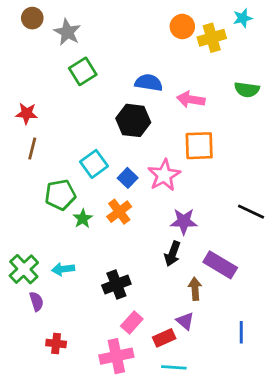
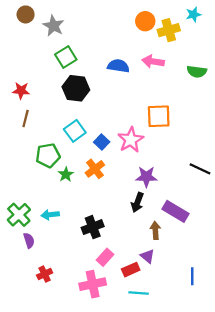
pink arrow: (191, 99) -> (153, 61), moved
black hexagon: (133, 120) -> (76, 88), moved
blue line: (241, 332) -> (192, 276), moved
red cross: (56, 343) -> (45, 274), turned -32

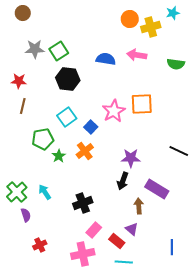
gray star: (54, 26) -> (35, 49), moved, turned -30
pink star: (131, 140) -> (114, 111), moved
cyan arrow: (50, 215) -> (45, 192), turned 63
red rectangle: (131, 270) -> (117, 241), turned 63

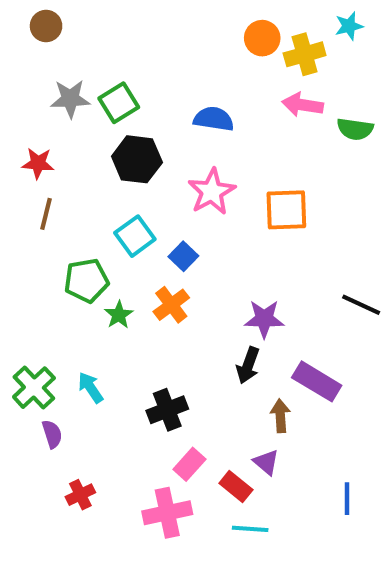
pink arrow: (137, 55) -> (303, 105), moved
pink star: (114, 111) -> (212, 192), moved

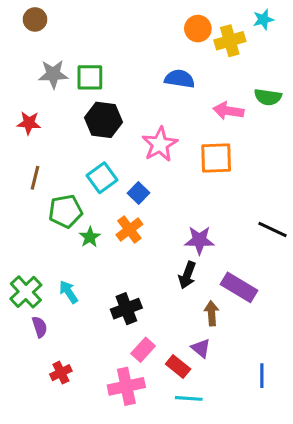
green square: (119, 103) -> (90, 77), turned 32
pink arrow: (303, 105) -> (228, 111), moved
blue semicircle: (214, 119) -> (180, 79), moved
brown line: (46, 214) -> (35, 178), moved

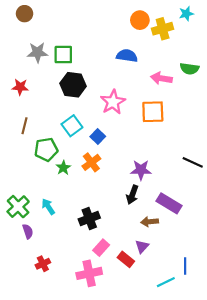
brown arrow: (212, 313) -> (150, 222), turned -91
purple triangle: (201, 348) -> (142, 246), turned 32
cyan line: (189, 398) -> (166, 282), moved, turned -30

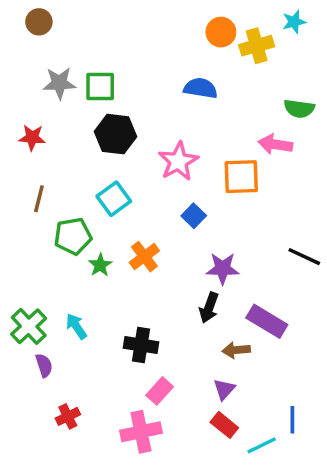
pink arrow: (161, 78) -> (275, 144), moved
blue square: (98, 137) -> (194, 216), moved
black cross: (89, 218) -> (141, 345), turned 30
red rectangle: (126, 259) -> (224, 425), moved

